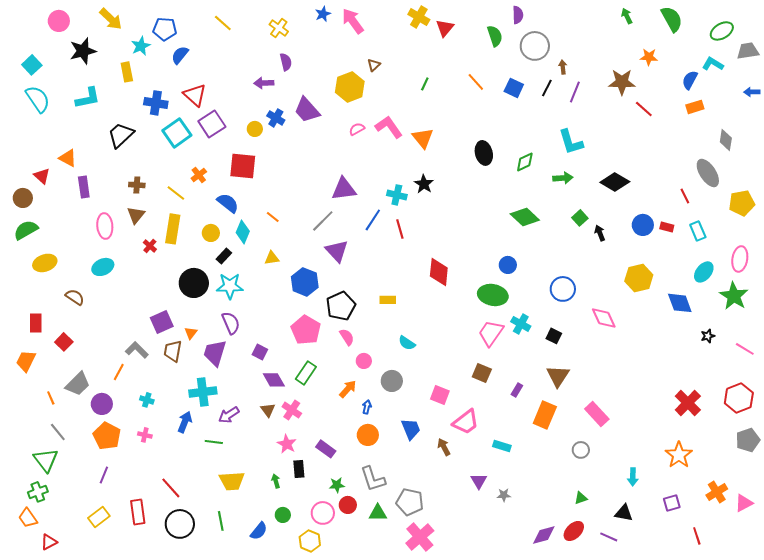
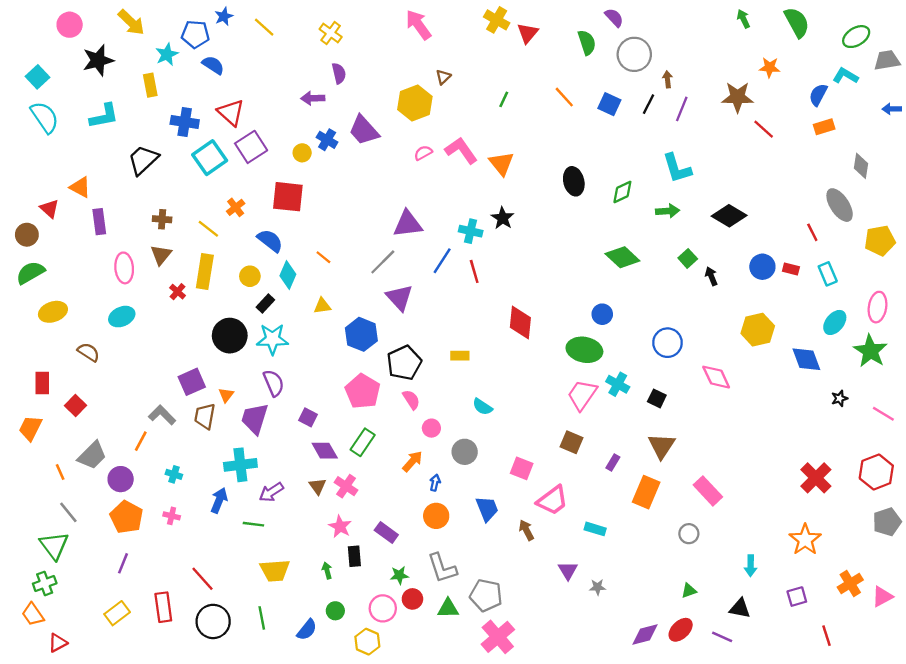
blue star: (323, 14) -> (224, 16), moved
purple semicircle: (518, 15) -> (614, 18), turned -42
blue semicircle: (180, 55) -> (213, 65), turned 84

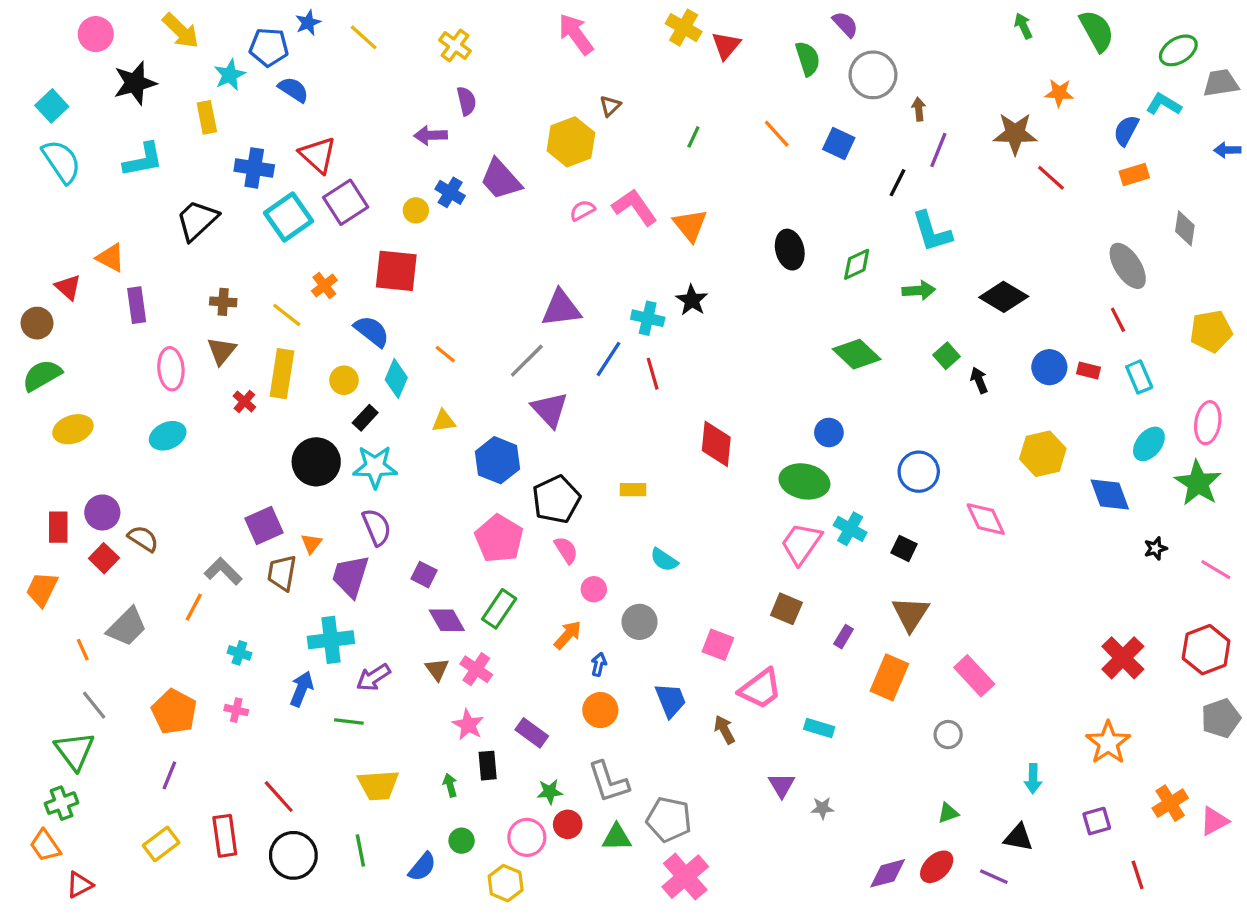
black line: (649, 104) -> (898, 183), moved
gray ellipse: (840, 205) -> (1128, 266), moved
brown semicircle: (89, 352) -> (143, 539), moved
purple circle: (121, 479) -> (102, 512), moved

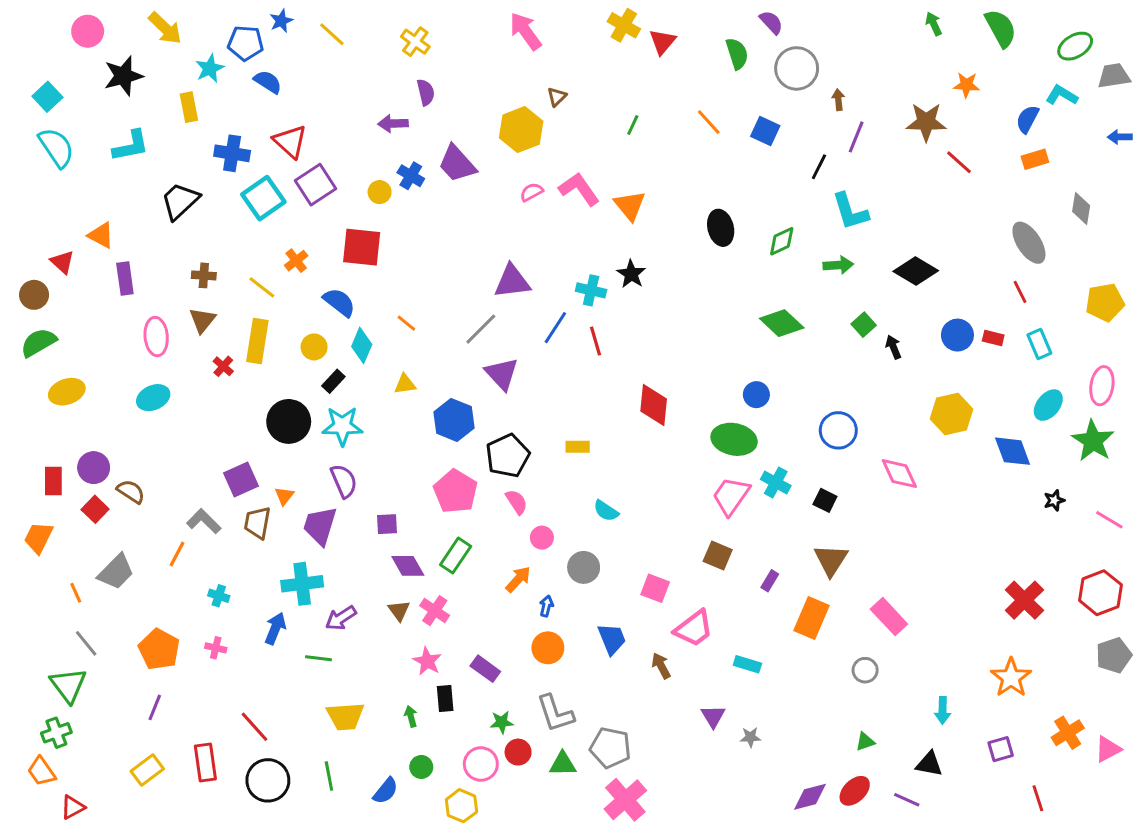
purple square: (424, 575) -> (387, 524), turned -30

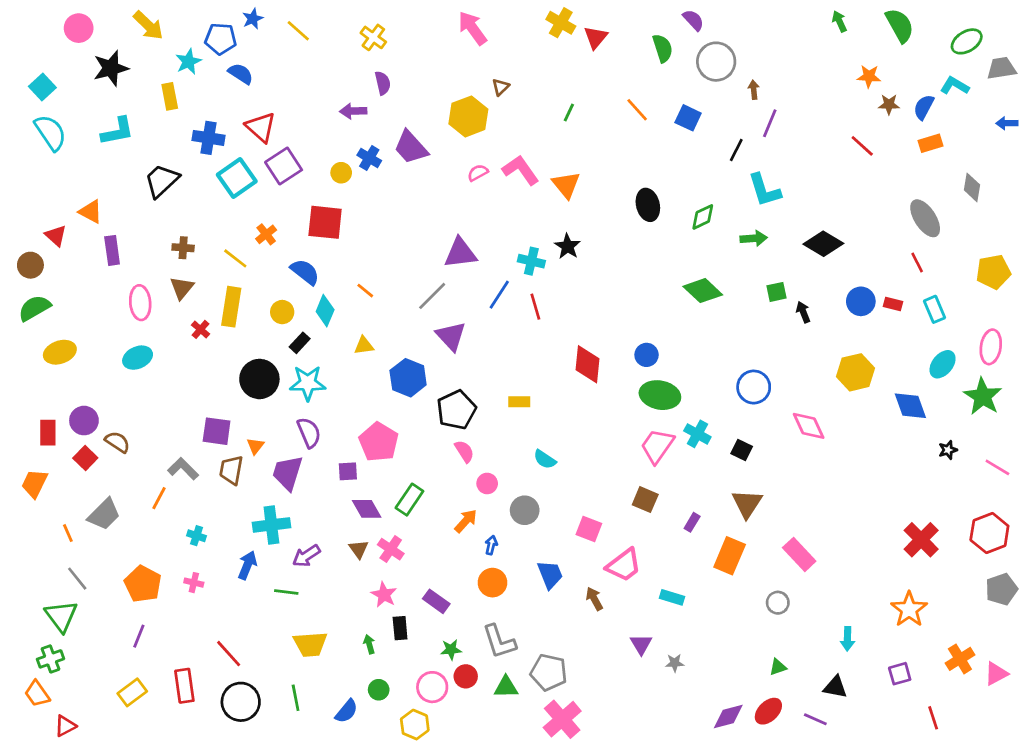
brown star: (926, 122) -> (889, 104), moved, size x0.6
green square: (864, 325) -> (776, 292), turned 30
blue circle: (756, 395) -> (647, 355), moved
purple square: (241, 480) -> (217, 431), turned 32
pink pentagon: (456, 491) -> (379, 442), moved

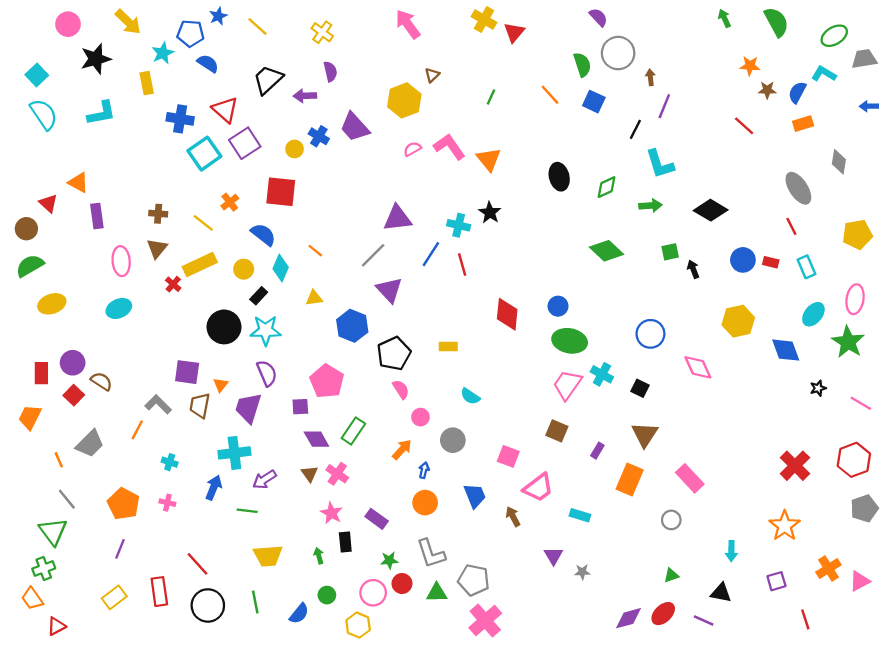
green semicircle: (663, 48) -> (582, 65), moved
black trapezoid: (162, 181) -> (268, 80), moved
yellow rectangle: (231, 307) -> (200, 265), turned 56

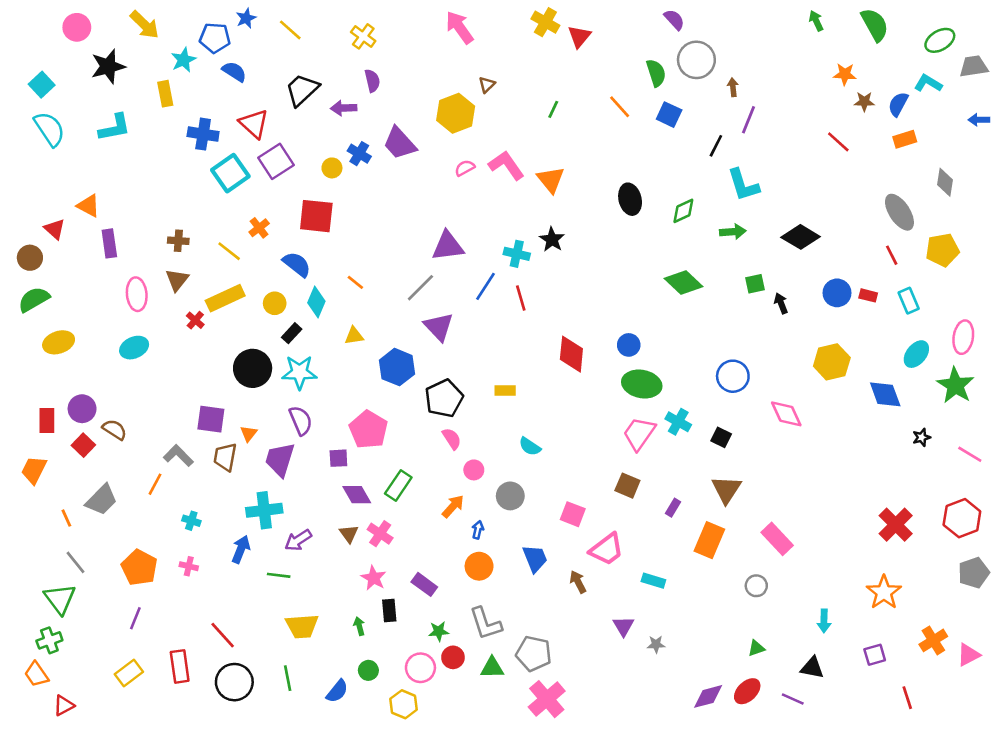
yellow pentagon: (857, 234) -> (942, 250), moved

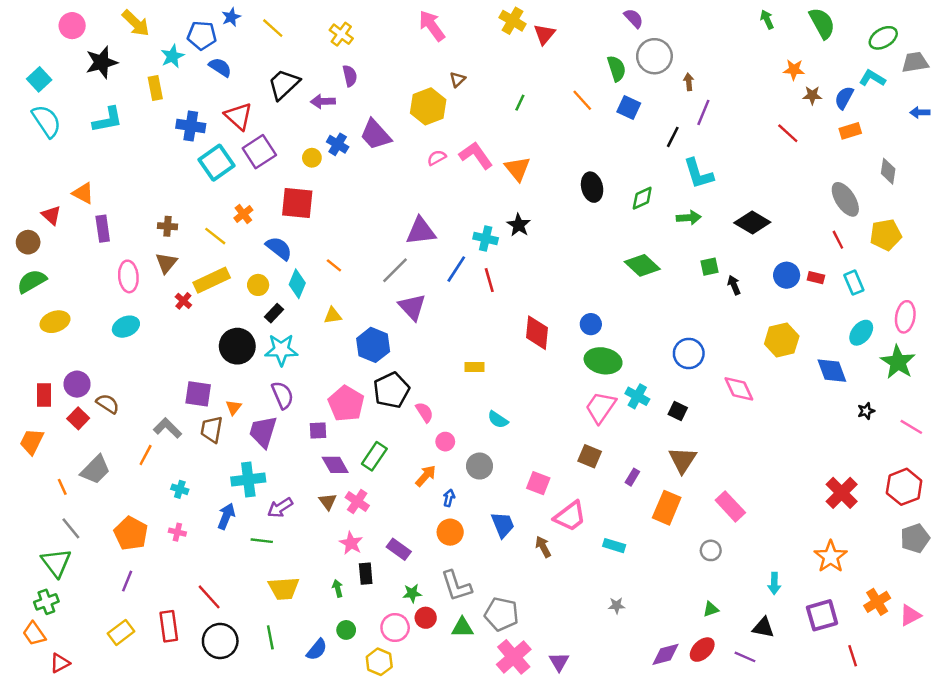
black pentagon: (444, 398) -> (391, 390), moved
purple triangle: (624, 626) -> (559, 662), moved
purple square: (875, 655) -> (822, 615), size x1.5

